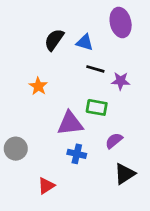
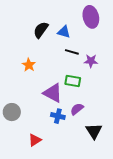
purple triangle: (70, 123) -> (53, 93), turned 35
purple semicircle: (114, 141) -> (77, 109), moved
black triangle: (125, 174) -> (94, 131), turned -30

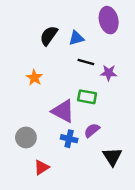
blue triangle: (64, 32) -> (76, 38), turned -32
gray circle: (12, 112) -> (26, 137), moved

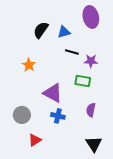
green rectangle: (87, 97) -> (83, 81), moved
purple semicircle: (92, 130) -> (91, 110), moved, turned -40
black triangle: (112, 157) -> (94, 144), moved

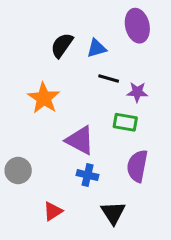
orange star: (29, 65) -> (44, 98), size x1.5
purple semicircle: (91, 110) -> (137, 166), size x1.5
gray circle: (22, 115) -> (18, 170), moved
black triangle: (94, 144) -> (113, 213), moved

